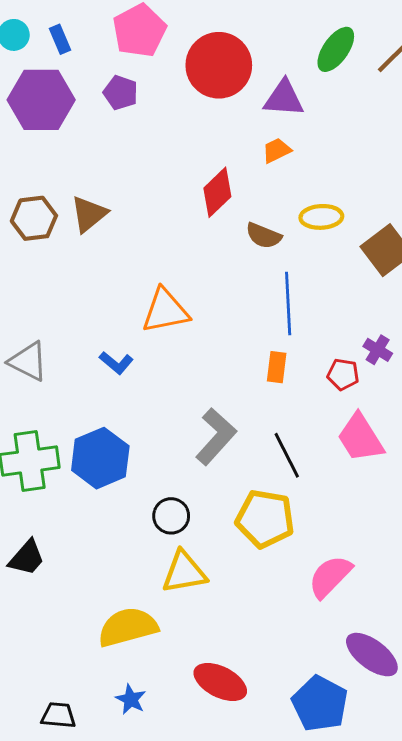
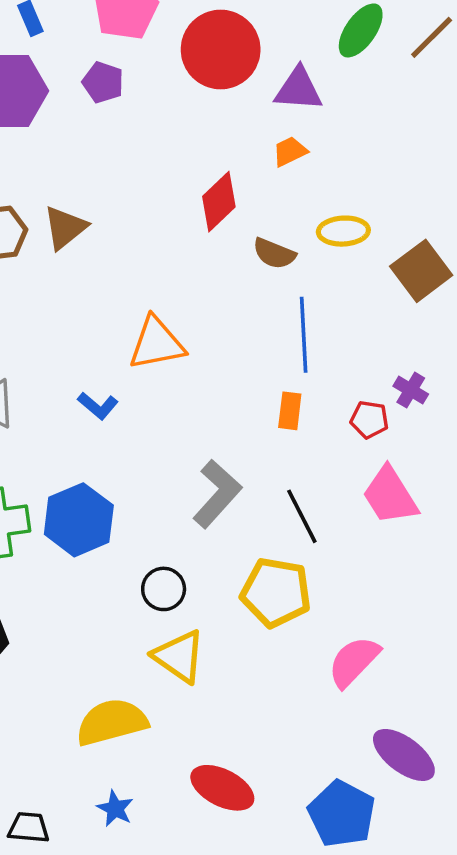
yellow triangle: (184, 572) -> (179, 656), turned 45

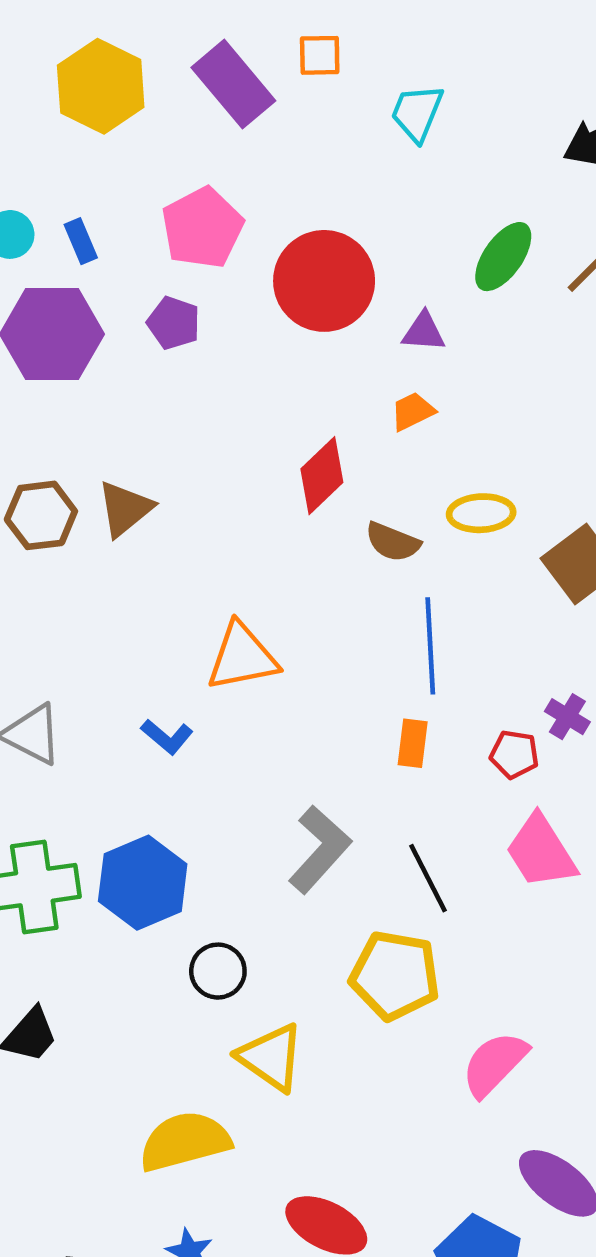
purple triangle: (298, 89) -> (424, 332), size x0.7
black circle: (164, 589) -> (218, 971), moved

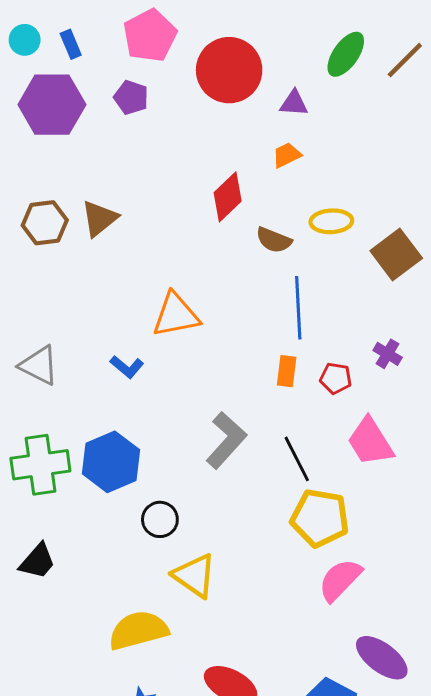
red pentagon: (514, 754) -> (336, 378), moved
yellow pentagon: (395, 975) -> (320, 518), moved

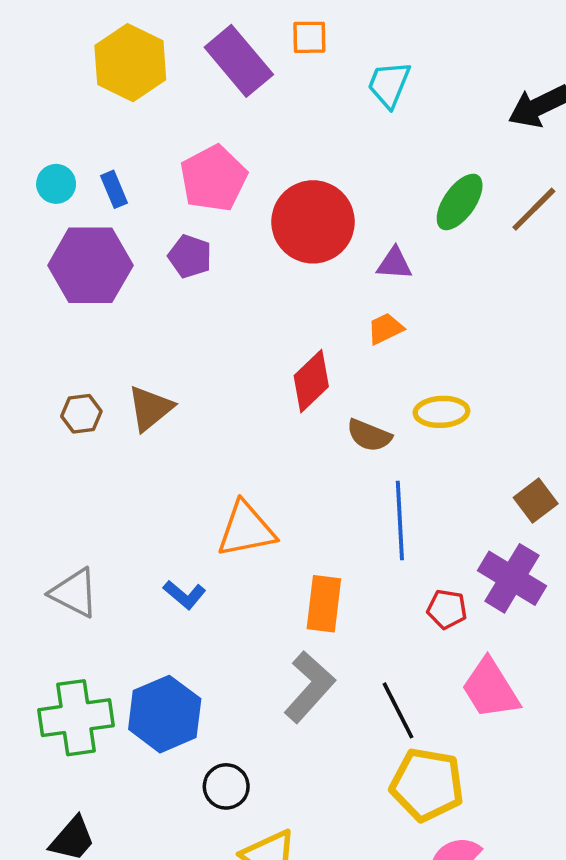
brown hexagon: (45, 223) -> (81, 414), size x0.7
brown square: (396, 254) -> (536, 501), moved, size x0.7
purple cross: (388, 354) -> (512, 578), size x1.8
orange rectangle: (287, 371) -> (324, 604), moved, size x1.4

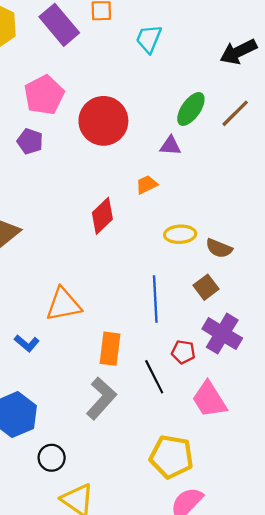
purple triangle: (394, 263) -> (170, 146), moved
brown semicircle: (369, 435) -> (219, 248), moved
brown square: (536, 501) -> (206, 287), moved
black line: (398, 710) -> (154, 377), moved

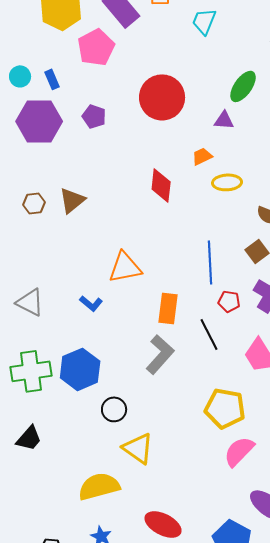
pink pentagon: (44, 95) -> (96, 47), moved
red diamond: (102, 216) -> (161, 185), turned -40
yellow ellipse: (180, 234) -> (227, 182), moved
red pentagon: (183, 352) -> (229, 301), moved

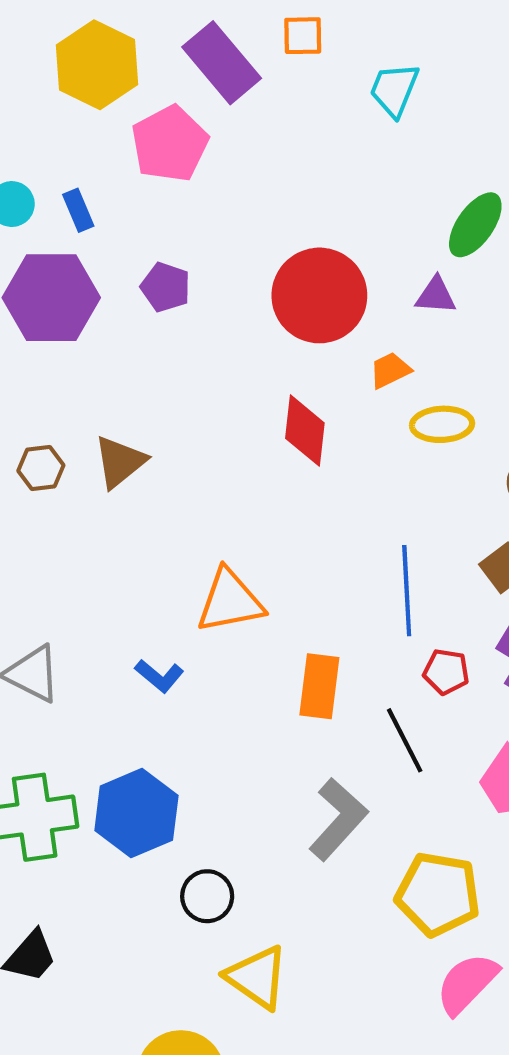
red circle: (162, 97) -> (319, 295), moved
gray L-shape: (160, 354) -> (338, 819), moved

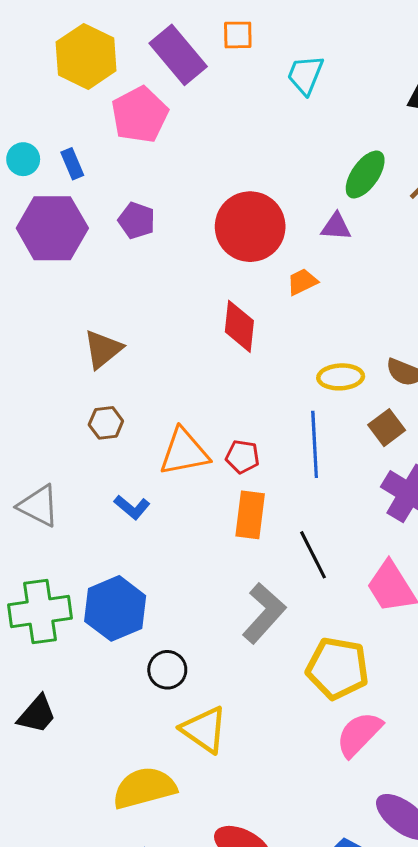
yellow ellipse: (442, 424) -> (341, 377), moved
brown hexagon: (41, 468) -> (106, 423), moved
red pentagon: (446, 672) -> (242, 457), moved

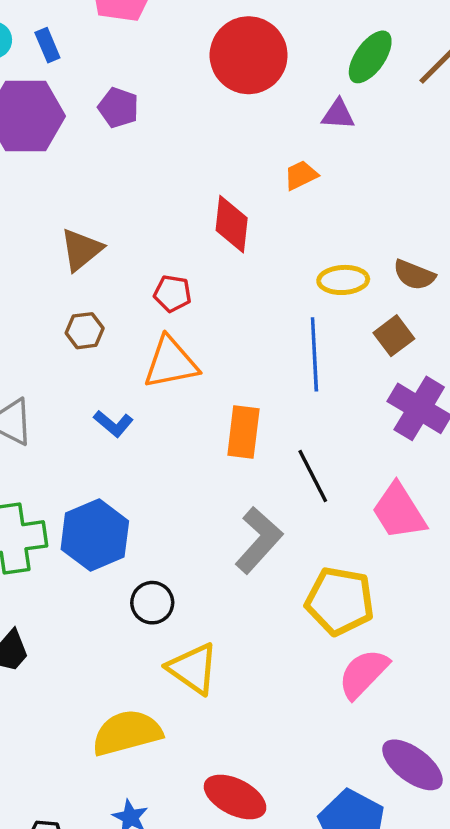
red circle: (250, 227) -> (249, 55), moved
red pentagon: (242, 457) -> (173, 293), moved

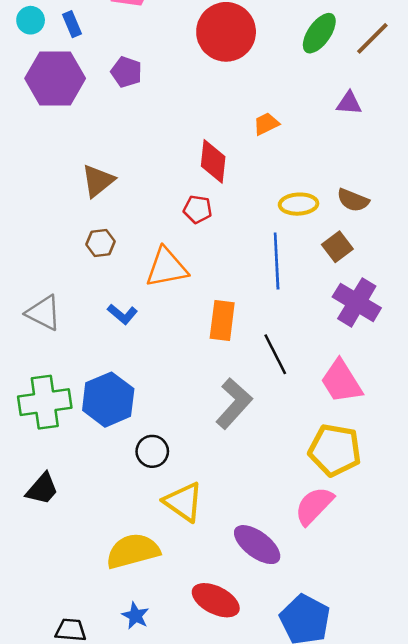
purple triangle: (338, 114) -> (349, 103), moved
red pentagon: (173, 293) -> (198, 209), moved
yellow pentagon: (340, 601) -> (335, 450), moved
purple ellipse: (412, 765) -> (257, 545), moved

